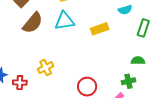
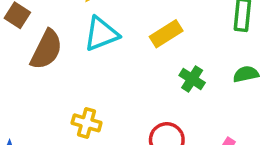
yellow cross: (46, 68) -> (87, 123), turned -35
green cross: (128, 81) -> (192, 79), moved, turned -32

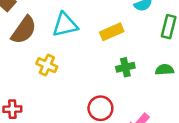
green cross: (192, 79) -> (125, 67), turned 36
yellow cross: (87, 123) -> (47, 65), moved

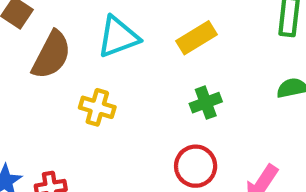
green cross: (125, 67) -> (206, 103), moved

